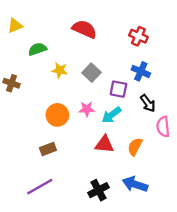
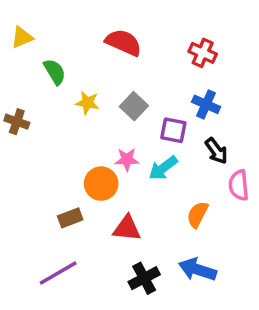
green semicircle: (37, 49) -> (55, 72), turned 78
orange circle: (57, 115) -> (101, 184), moved
red triangle: (104, 144) -> (127, 228), moved

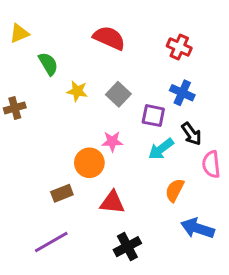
brown cross: (17, 122) -> (15, 108), turned -35
cyan arrow: (163, 168) -> (161, 149), moved
blue arrow: (197, 270) -> (198, 228), moved

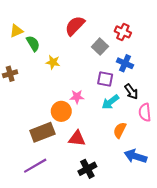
yellow triangle: (19, 33) -> (16, 31), moved
red semicircle: (109, 38) -> (75, 26), turned -70
gray square: (118, 94) -> (100, 47), moved
brown rectangle: (62, 193) -> (42, 132), size x1.6

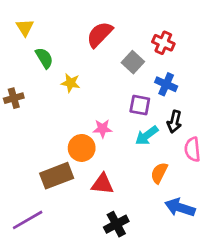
yellow triangle: (16, 31) -> (25, 28), moved, turned -40
black arrow: (131, 91) -> (174, 122), turned 49
purple line: (35, 166) -> (28, 220), moved

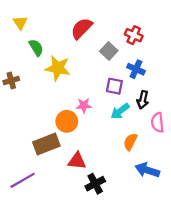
yellow star: (71, 83) -> (58, 68), size x1.6
red triangle: (102, 184) -> (77, 161), moved

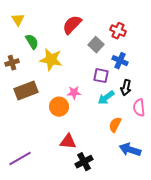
brown cross: (11, 81) -> (12, 63), moved
brown rectangle: (46, 144) -> (26, 91), moved

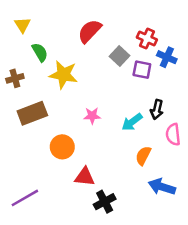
blue cross: (120, 61) -> (167, 57), moved
purple square: (101, 76) -> (142, 70), moved
orange circle: (59, 107) -> (62, 147), moved

